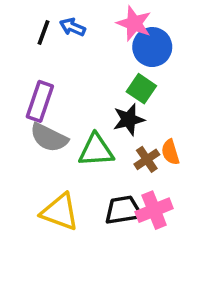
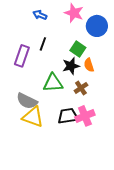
black line: (44, 33) -> (43, 44), moved
blue circle: (152, 47) -> (97, 26), moved
gray semicircle: (49, 138) -> (27, 101), moved
orange semicircle: (170, 152) -> (89, 65), moved

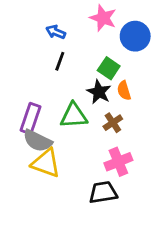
blue arrow: (40, 15) -> (56, 32), moved
purple rectangle: (22, 56) -> (31, 118), moved
black star: (71, 66) -> (99, 92), turned -30
black trapezoid: (68, 116) -> (103, 192), moved

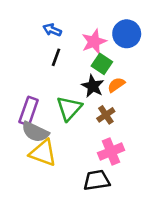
pink star: (103, 18) -> (94, 42), moved, turned 30
orange semicircle: (124, 91) -> (116, 85), turned 72
green triangle: (74, 116) -> (69, 108), turned -44

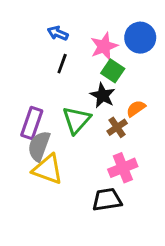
orange semicircle: (116, 85) -> (136, 108), moved
gray semicircle: (35, 132) -> (39, 146), turned 84

